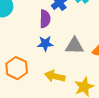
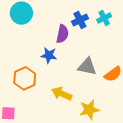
blue star: (45, 44) -> (49, 55), moved

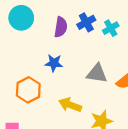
cyan cross: (104, 18) -> (111, 28), moved
purple semicircle: (62, 34) -> (61, 27), moved

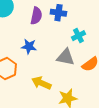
blue cross: (86, 22) -> (58, 13), turned 35
cyan cross: (111, 28) -> (78, 36), moved

